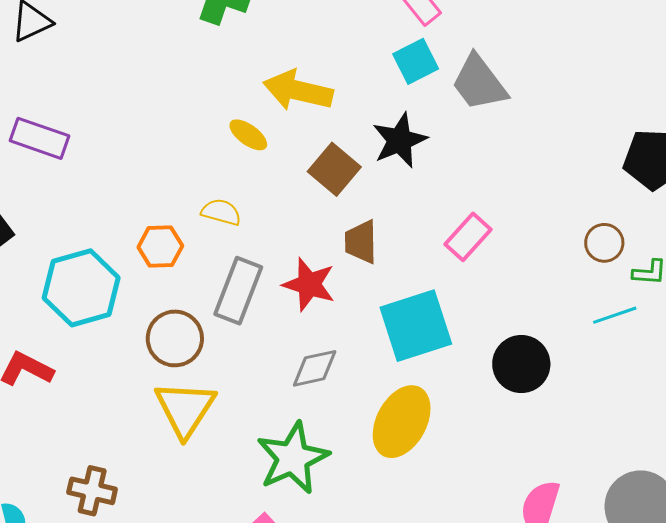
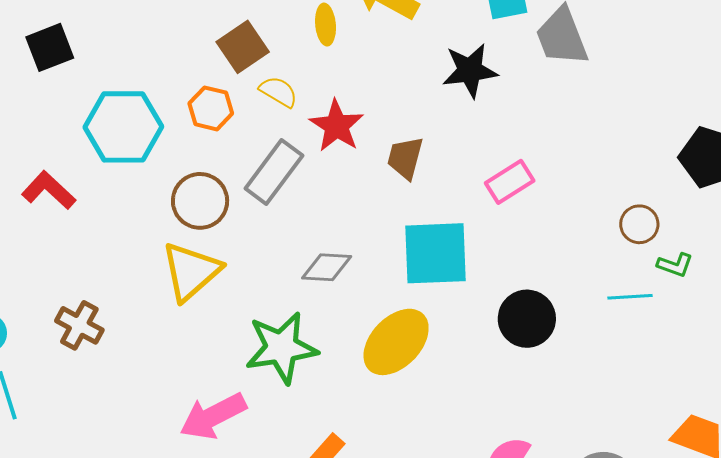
yellow ellipse: (248, 135) -> (326, 25), turned 33
brown square: (334, 169) -> (243, 47), moved
red star: (309, 284) -> (337, 126), moved

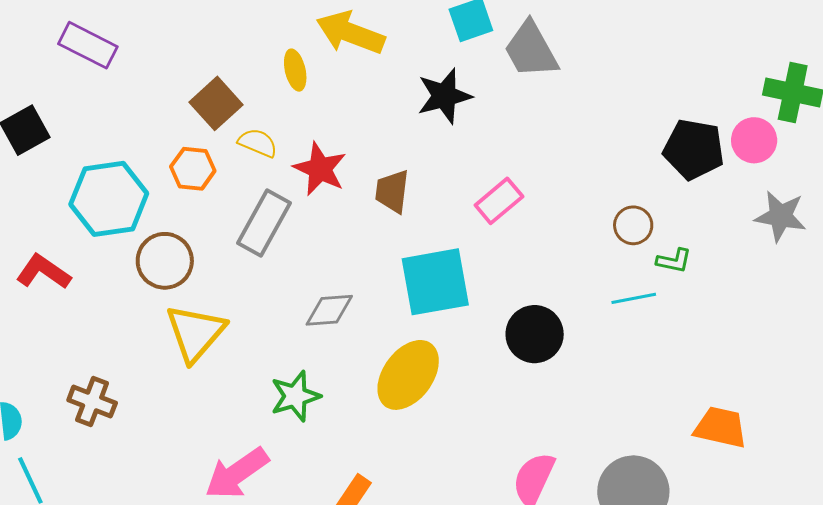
brown circle: (200, 201) -> (165, 261), moved
green star: (281, 348) -> (295, 396), size x0.7

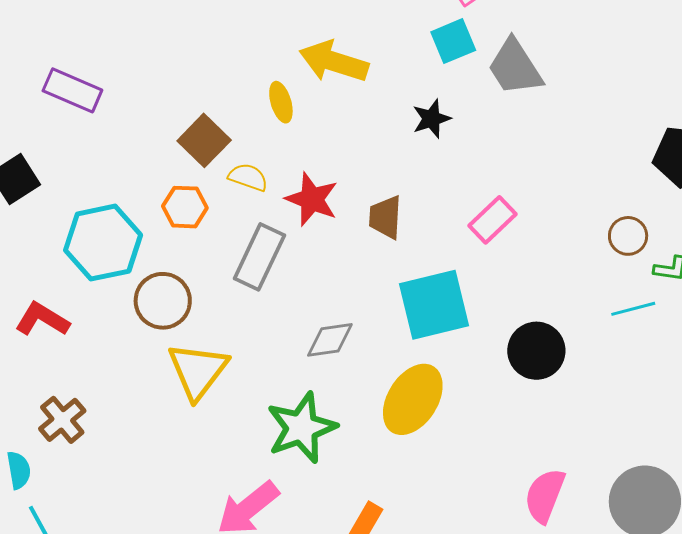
black star: (444, 96) -> (431, 119), size x0.7
green star: (295, 396) -> (302, 428), size x1.4
brown cross: (92, 401) -> (62, 420), moved, turned 33

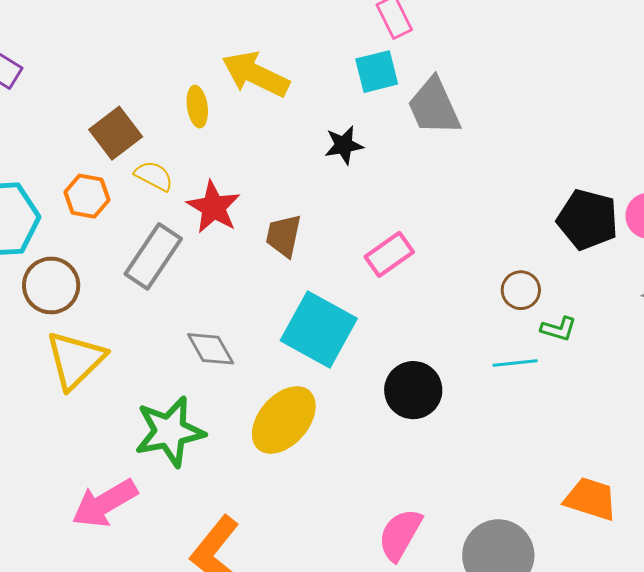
cyan square: (434, 305) -> (319, 330), turned 34
gray diamond: (330, 340) -> (211, 349), turned 60

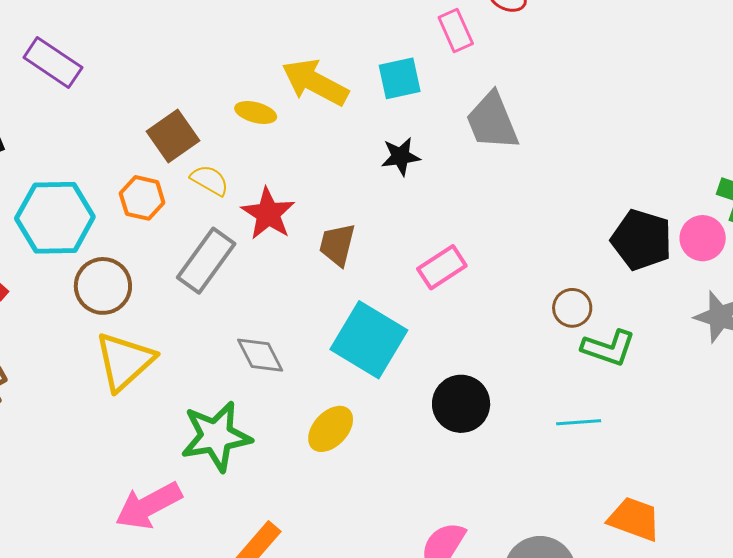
cyan square: (377, 72) -> (400, 78), moved
yellow ellipse: (197, 107) -> (256, 113), turned -69
green L-shape: (559, 329) -> (608, 348), size x1.5
cyan line: (515, 363) -> (579, 422), moved
yellow ellipse: (284, 420) -> (331, 429), size x0.7

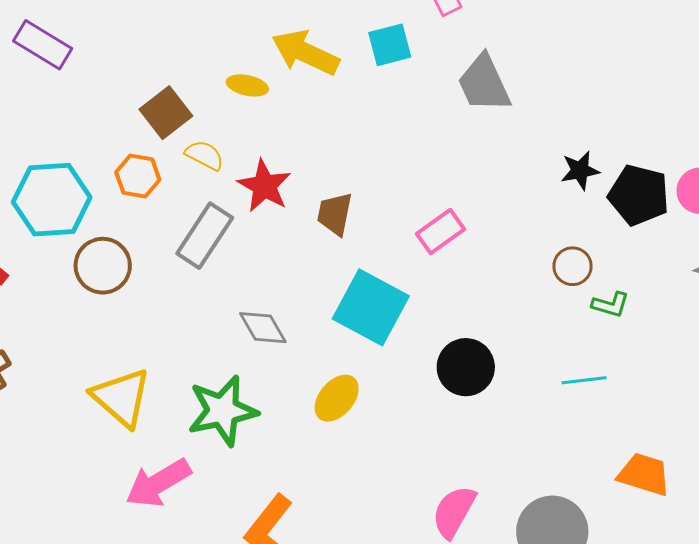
black star: (401, 156) -> (580, 170), moved
green L-shape: (608, 348) -> (611, 305), size x0.7
yellow triangle: (125, 361) -> (121, 398), moved, turned -34

